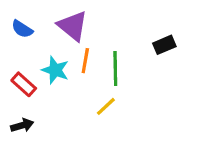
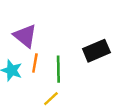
black rectangle: (164, 45) -> (96, 51), size x1.5

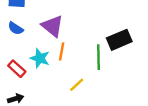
green line: (58, 69) -> (99, 57), moved

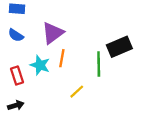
purple triangle: (52, 26) -> (53, 33), turned 45
red rectangle: (17, 69) -> (17, 75), turned 30

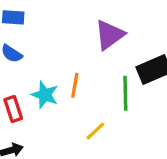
purple triangle: (53, 33) -> (110, 35), moved

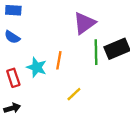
green line: (125, 93) -> (96, 52), moved

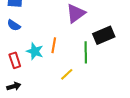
green line: (96, 52) -> (86, 52), moved

